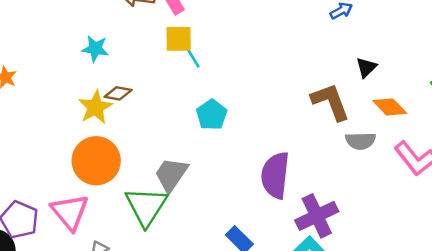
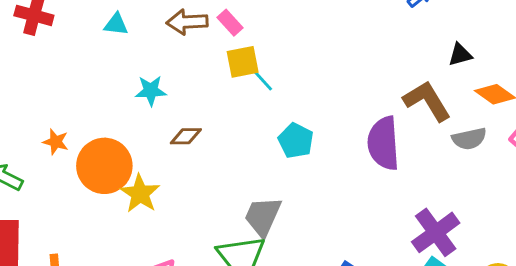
black triangle: (366, 67) -> (460, 55), turned 40
yellow star: (95, 107) -> (140, 194), moved
orange circle: (96, 161) -> (104, 166), moved
purple semicircle: (275, 175) -> (383, 143), moved

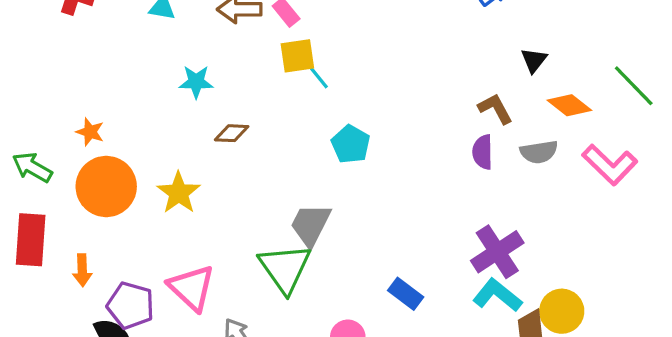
black triangle: (460, 55) -> (534, 60), turned -40
brown L-shape: (427, 101) -> (495, 109), size x0.7
purple semicircle: (383, 143) -> (483, 152), moved, size x0.6
orange circle: (104, 166) -> (106, 187), moved

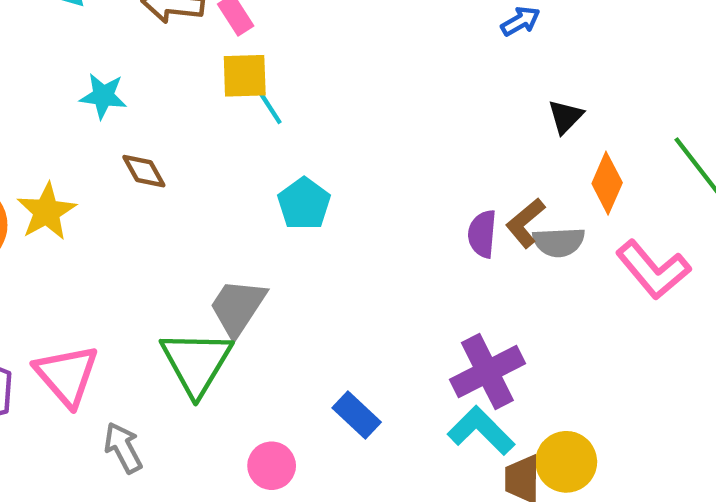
orange diamond: (569, 105) -> (607, 183), turned 69
brown L-shape: (495, 109) -> (525, 223), moved, turned -108
brown diamond: (232, 133) -> (144, 171), turned 52
yellow star: (179, 193) -> (47, 212), moved

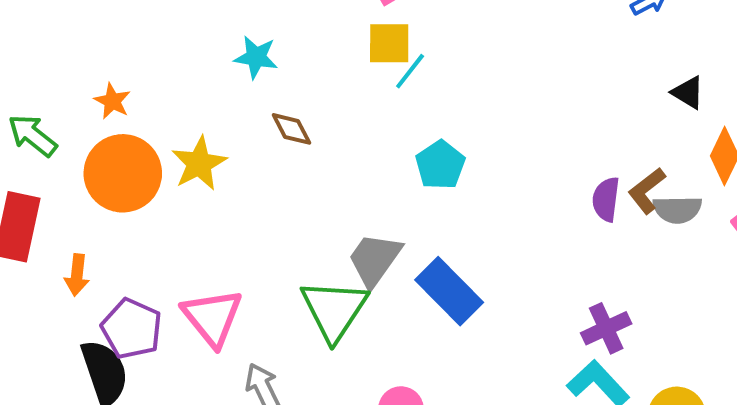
cyan line: (268, 105) -> (410, 71), turned 69
black triangle: (566, 117) -> (688, 92), turned -45
purple cross: (487, 372) -> (606, 328), size x0.7
blue rectangle: (357, 415) -> (449, 291), moved, size x1.5

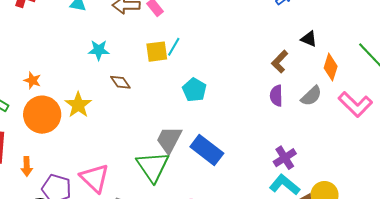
yellow square: (389, 43) -> (157, 52), moved
brown L-shape: (647, 191) -> (280, 62), moved
gray semicircle: (677, 210) -> (311, 96), turned -35

